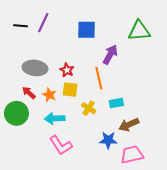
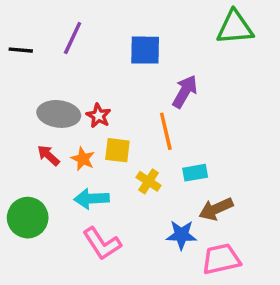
black line: (21, 26) -> (21, 50), moved
green triangle: (139, 31) -> (235, 28), moved
red star: (67, 70) -> (98, 116), moved
green circle: (16, 113) -> (28, 218), moved

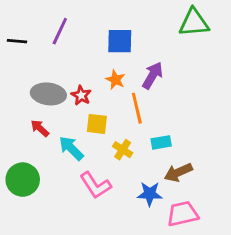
orange star: (83, 159) -> (115, 80), moved
cyan arrow: (92, 199) -> (71, 148), moved, turned 48
pink L-shape: (102, 244) -> (95, 185), moved

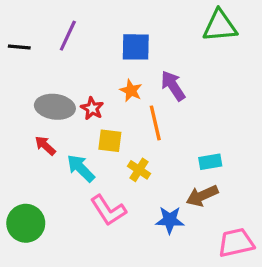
purple arrow: (153, 75) -> (173, 86), turned -64
cyan rectangle: (161, 142) -> (210, 162), moved
green circle: (23, 180) -> (26, 223), moved
pink trapezoid: (183, 214) -> (236, 243), moved

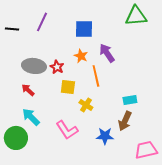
cyan arrow: (81, 168) -> (31, 117), moved
brown arrow: (202, 196) -> (125, 121), turned -42

